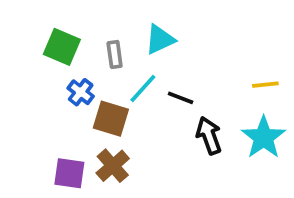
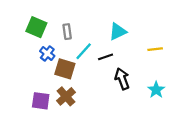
cyan triangle: (160, 39) -> (118, 32), moved
black line: (181, 98) -> (106, 57), turned -40
cyan star: (264, 137) -> (156, 90), moved, size x0.7

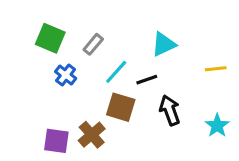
gray rectangle: (67, 32) -> (93, 44), turned 48
brown square: (65, 69) -> (121, 107), moved

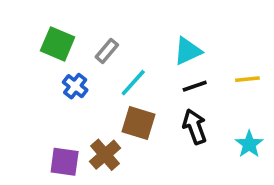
black line: (147, 80) -> (195, 86), moved

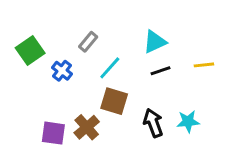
green square: (58, 44) -> (30, 50), moved, turned 32
black arrow: (195, 127) -> (153, 123), moved
cyan star: (249, 144) -> (188, 121), moved, turned 30

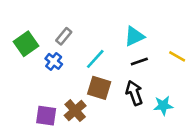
gray rectangle: (88, 42) -> (64, 36), moved
yellow line: (204, 65) -> (177, 56), turned 36
black arrow: (153, 123) -> (134, 93), moved

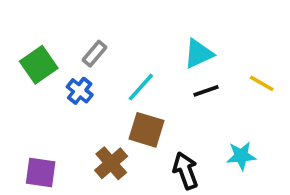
black arrow: (134, 93) -> (186, 171), moved
purple square: (46, 116) -> (41, 173), moved

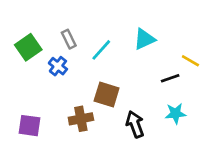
gray rectangle: (94, 54) -> (69, 39), turned -66
cyan line: (141, 87) -> (101, 50), moved
black line: (206, 91) -> (170, 78), moved
brown cross: (111, 163) -> (81, 119), turned 30

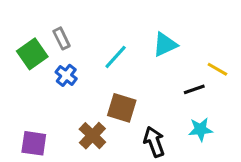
gray rectangle: (69, 39) -> (62, 38), moved
brown cross: (81, 119) -> (92, 136), turned -35

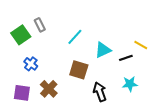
cyan triangle: (165, 45) -> (103, 50), moved
blue cross: (66, 75) -> (31, 64), moved
brown cross: (92, 136) -> (49, 89), moved

